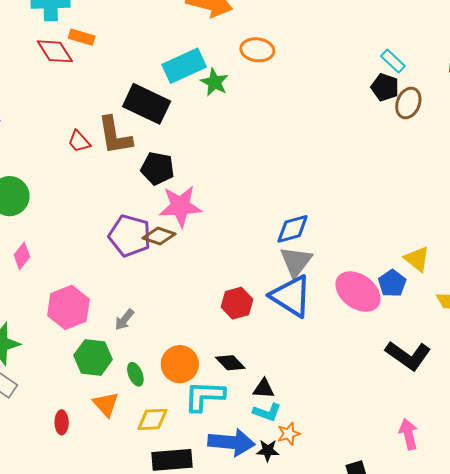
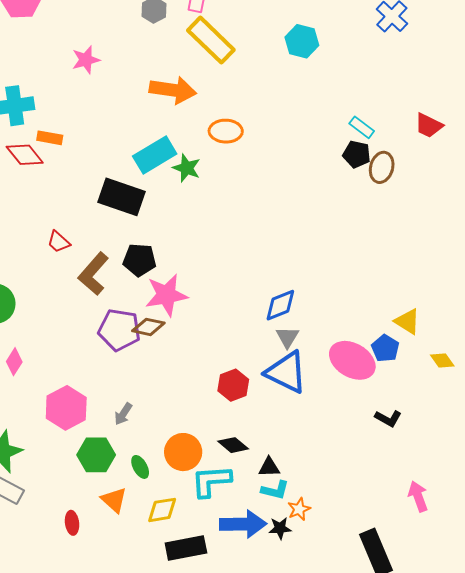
brown L-shape: (115, 135) -> (93, 274), moved, turned 57
gray triangle: (296, 261) -> (287, 337), size x0.7
black L-shape: (408, 356) -> (388, 418), moved, size x0.6

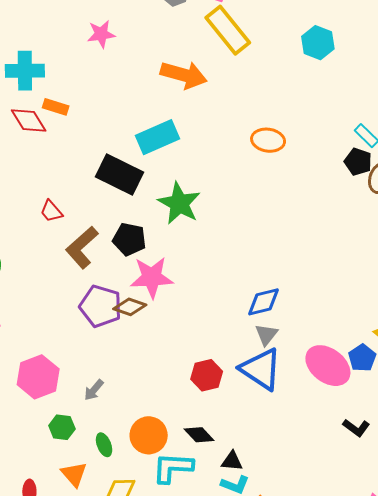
orange ellipse: (226, 131) -> (268, 140), moved
green star: (187, 168) -> (179, 203), moved, size x1.5
green hexagon: (96, 455) -> (62, 427), size x0.7

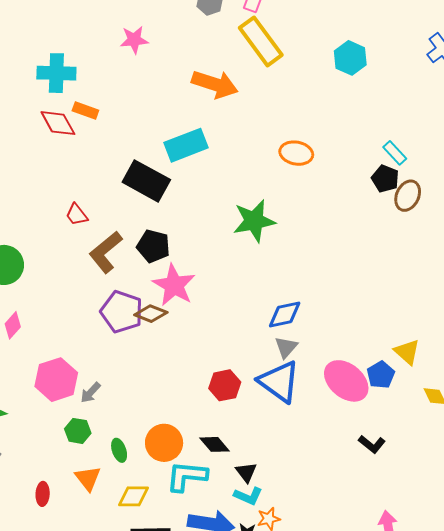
green star: (179, 203) -> (254, 221), moved, turned 30
pink star: (152, 277) -> (174, 285), turned 30
gray arrow: (94, 390) -> (91, 393), moved
black triangle: (232, 461) -> (246, 472), turned 45

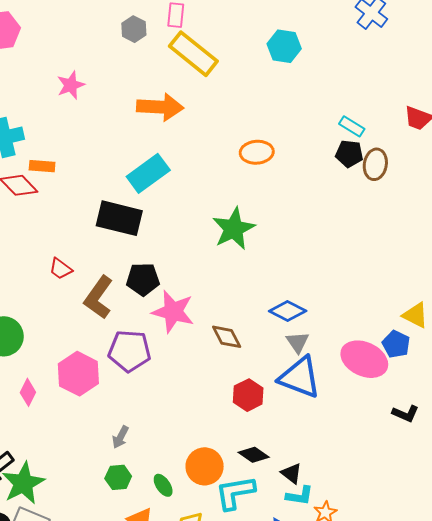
brown diamond: (151, 314) -> (227, 337), moved, turned 56
blue diamond: (285, 314) -> (288, 311), turned 54
pink hexagon: (56, 380) -> (78, 374), moved

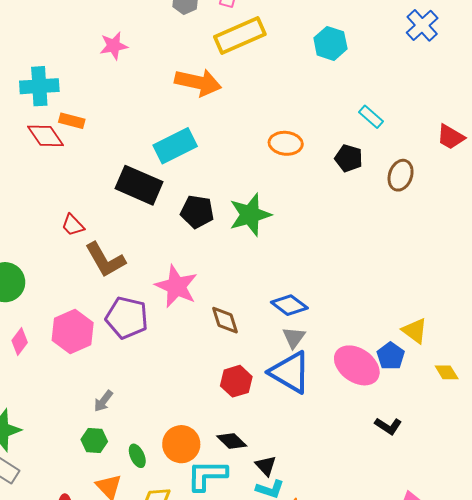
yellow rectangle: (193, 54) -> (240, 35), turned -72
cyan rectangle: (352, 126) -> (371, 117), moved
black pentagon: (349, 154) -> (349, 158), moved
black pentagon: (143, 279) -> (197, 212), moved
brown L-shape: (98, 297) -> (105, 260), turned -75

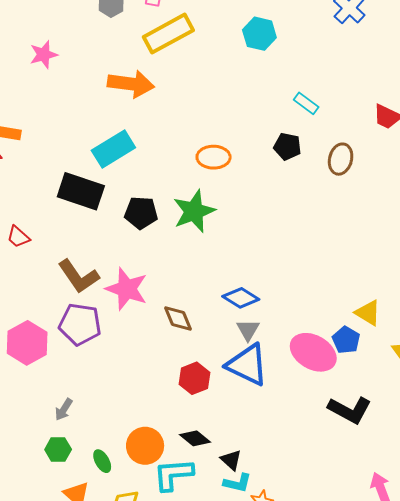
orange ellipse: (286, 143) -> (214, 157), moved
brown L-shape: (105, 260) -> (79, 276), moved
black L-shape: (388, 426) -> (350, 410), size x1.6

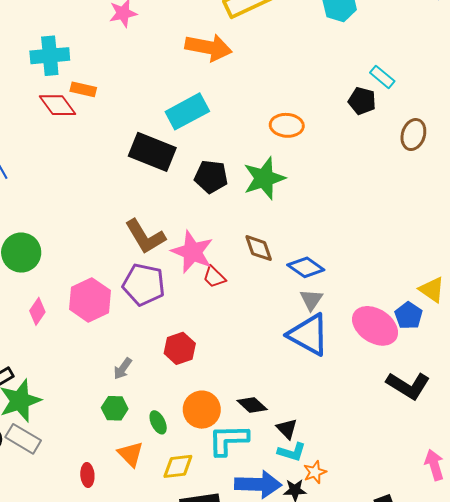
black pentagon: (287, 146) -> (362, 101), moved
red trapezoid: (18, 237) -> (214, 277), moved
brown diamond: (178, 318) -> (259, 248), moved
red hexagon: (194, 378) -> (180, 348), moved

